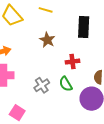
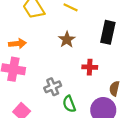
green semicircle: (66, 84) -> (69, 104), moved

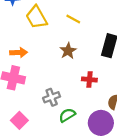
green semicircle: (69, 104) -> (67, 115), turned 77

